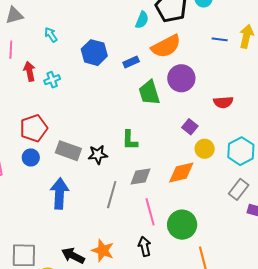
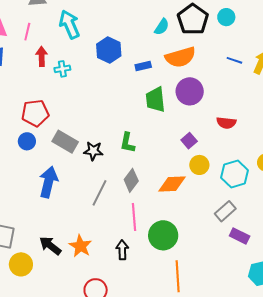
cyan arrow: (51, 35) -> (69, 24), size x1.8
gray diamond: (140, 177) -> (131, 180), turned -55

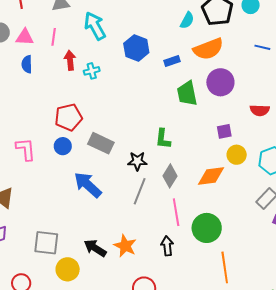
purple square: (189, 141) -> (224, 131), turned 35
black star: (93, 151) -> (137, 161), moved
blue arrow: (48, 182) -> (88, 185), turned -56

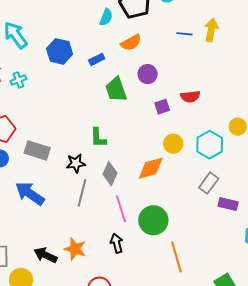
orange semicircle: (208, 49) -> (131, 43), size x0.7
purple circle: (220, 82) -> (148, 74), size x0.7
purple square: (224, 131) -> (162, 107), moved

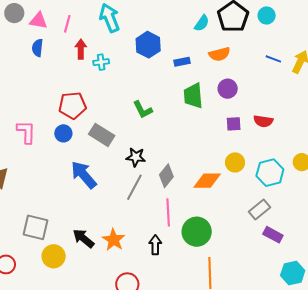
green L-shape: (98, 138) -> (143, 110), moved, turned -40

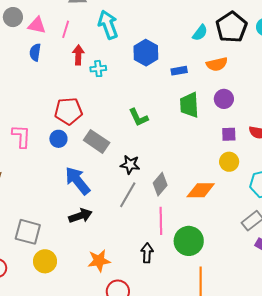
yellow circle: (235, 162) -> (229, 162), moved
black arrow: (83, 238) -> (80, 216), moved, turned 120
orange star: (114, 240) -> (99, 261), moved, turned 30

